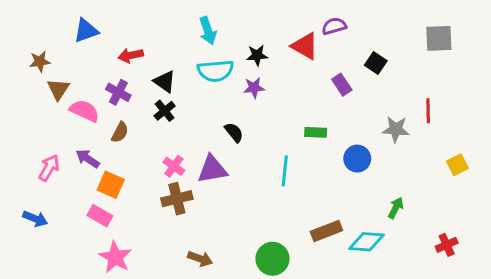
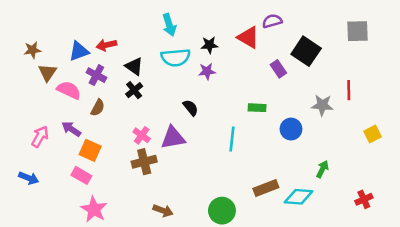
blue triangle: (86, 31) -> (79, 51), moved
black square: (376, 63) -> (306, 51), size x1.6

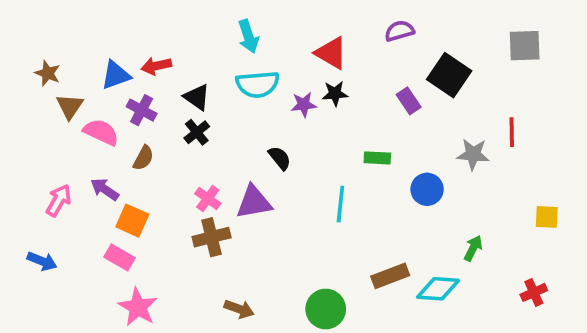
red triangle: (248, 37) -> (331, 53), moved
black star: (209, 45) -> (335, 94), moved
brown star: (32, 50) -> (48, 73), turned 30
yellow square: (373, 134) -> (547, 217), moved, turned 30

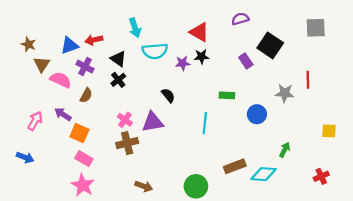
cyan arrow: (248, 36) -> (135, 28), moved
pink rectangle: (119, 257) -> (84, 159), moved

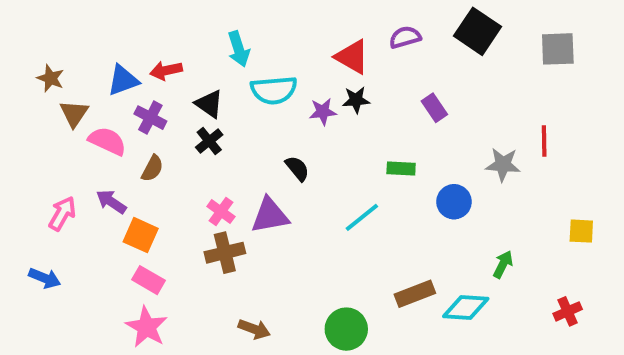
purple semicircle: (240, 19) -> (405, 37), moved
black square: (270, 45) -> (477, 31), moved
cyan line: (205, 123) -> (362, 217), turned 45

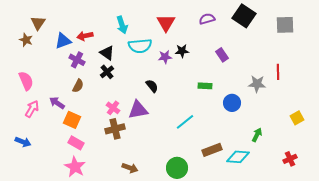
red triangle: (352, 57) -> (166, 23), moved, turned 30
brown triangle: (74, 114) -> (38, 23), moved
pink semicircle: (107, 141) -> (26, 81), moved, turned 42
cyan line: (362, 217) -> (185, 122), moved
yellow square: (581, 231) -> (297, 118), turned -32

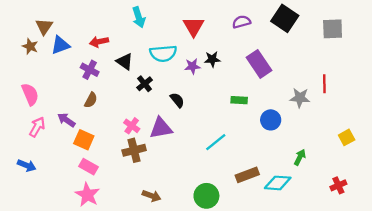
cyan arrow: (122, 25) -> (139, 17), moved
blue triangle: (63, 41) -> (60, 45), moved
purple rectangle: (222, 55) -> (259, 64), size x1.6
black cross: (107, 72) -> (145, 84), moved

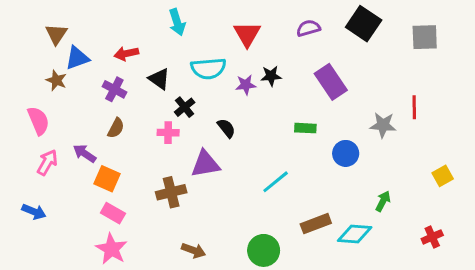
brown star: (30, 46) -> (56, 80), moved
pink cross: (132, 126) -> (168, 133), moved, turned -35

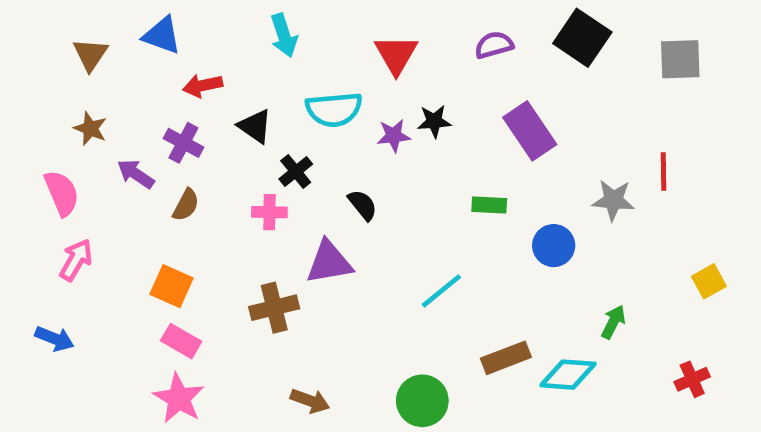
blue triangle: (77, 58) -> (162, 35), moved, turned 40
purple arrow: (85, 153) -> (136, 174), moved

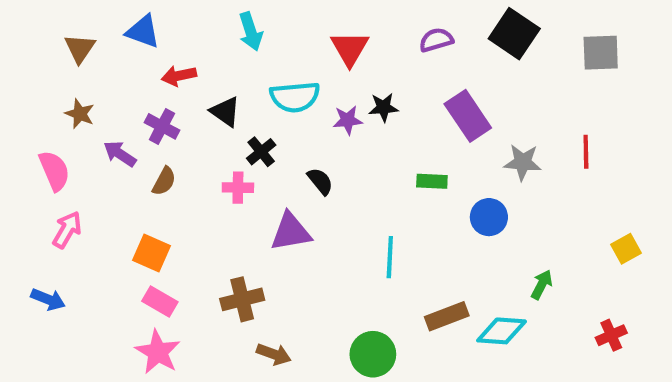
gray star: (613, 200) -> (523, 162), moved
cyan line: (441, 291) -> (390, 257), turned -48
brown cross: (274, 308) -> (242, 299), moved

